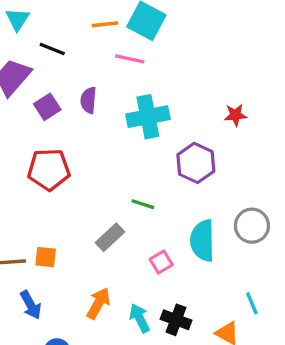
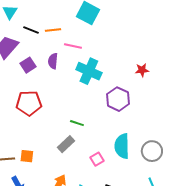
orange line: (105, 24) -> (53, 30), moved
pink line: (130, 59) -> (73, 46), moved
cyan cross: (148, 117) -> (89, 71), turned 35
green line: (143, 204) -> (77, 123), moved
gray circle: (252, 226) -> (152, 151), moved

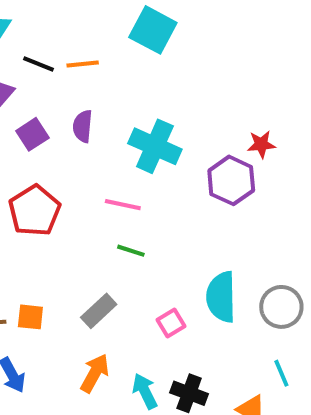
pink line: (73, 46) -> (123, 205), moved
purple hexagon: (118, 99) -> (231, 180), moved
red pentagon: (29, 103) -> (34, 211), turned -30
gray rectangle: (66, 144) -> (99, 311), moved

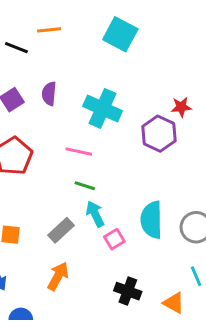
cyan square: (153, 30) -> (120, 34), moved
orange line: (83, 64) -> (49, 30), moved
cyan arrow: (145, 391) -> (95, 214), moved

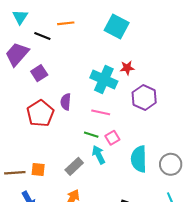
purple semicircle: (49, 94) -> (66, 102), moved
red star: (181, 107) -> (127, 68), moved
pink line: (79, 152) -> (101, 112), moved
pink square: (114, 239) -> (112, 138), moved

